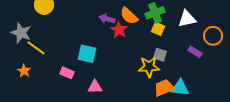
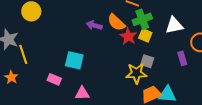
red star: (119, 30) -> (128, 36), moved
yellow line: (36, 48) -> (23, 54), turned 36
purple rectangle: (195, 52) -> (182, 58), turned 40

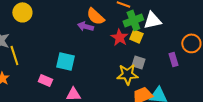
orange semicircle: (116, 22) -> (95, 16), moved
white triangle: (174, 25) -> (152, 20), moved

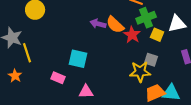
orange semicircle: (95, 16) -> (115, 25), moved
white triangle: (152, 20) -> (177, 24), moved
yellow square: (136, 36) -> (157, 35), moved

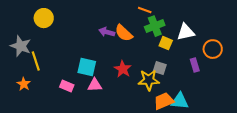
red star: (132, 35) -> (123, 69), moved
pink triangle: (86, 92) -> (95, 85), moved

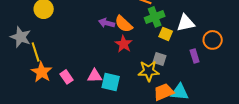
cyan square: (87, 67) -> (111, 82), moved
red star: (123, 69) -> (124, 44), moved
orange star: (24, 84) -> (42, 72), moved, size x1.5
pink rectangle: (67, 86) -> (67, 77), turned 32

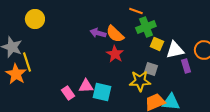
white triangle: (186, 23) -> (175, 50), moved
orange star: (42, 72) -> (16, 74), moved
pink rectangle: (67, 77) -> (68, 93), moved

